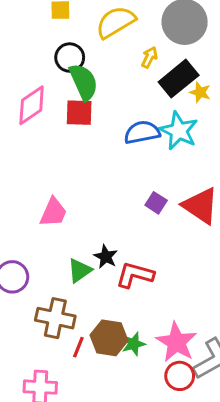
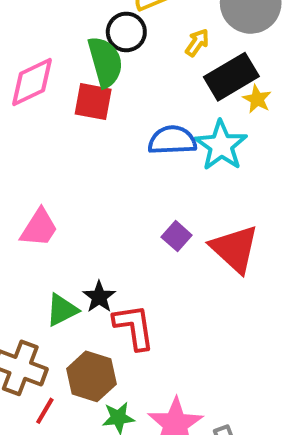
black circle: (70, 58) -> (126, 32), moved
red L-shape: (135, 275) -> (134, 327), turned 57
brown hexagon: (109, 338) -> (91, 376), moved

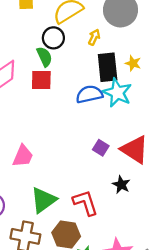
green semicircle: (105, 62) -> (44, 57), size x0.7
black rectangle: (231, 77) -> (108, 67), moved, turned -56
black star: (99, 297) -> (121, 185), moved
green triangle: (62, 310) -> (43, 200), size x1.4

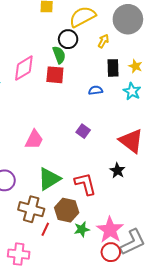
black rectangle: (108, 67) -> (113, 68), size x0.7
cyan star: (117, 93) -> (132, 91), moved, size x0.7
blue semicircle: (89, 94) -> (96, 90), size x0.6
purple square: (101, 148) -> (83, 131), moved

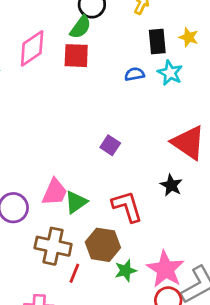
green semicircle: (59, 55) -> (80, 27), turned 60
cyan star: (132, 91) -> (170, 73), moved
purple square: (83, 131) -> (110, 145), moved
pink trapezoid: (34, 140) -> (55, 192), moved
green triangle: (49, 179) -> (76, 202), size x0.7

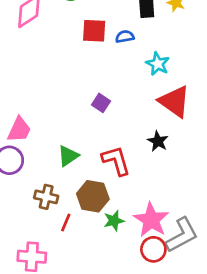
red square: (76, 56) -> (94, 31), moved
cyan star: (170, 73) -> (158, 64), moved
pink trapezoid: (55, 192) -> (19, 130), moved
brown cross: (53, 246) -> (46, 197), size x0.7

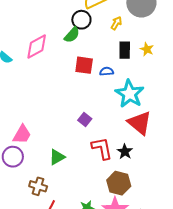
cyan star: (158, 64) -> (129, 94), size x1.6
red L-shape: (116, 161) -> (102, 148), moved
brown hexagon: (93, 196) -> (119, 183), moved

